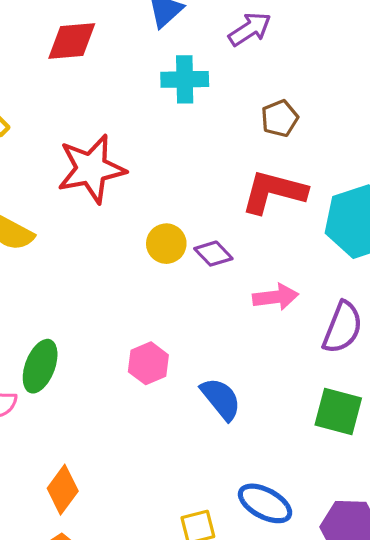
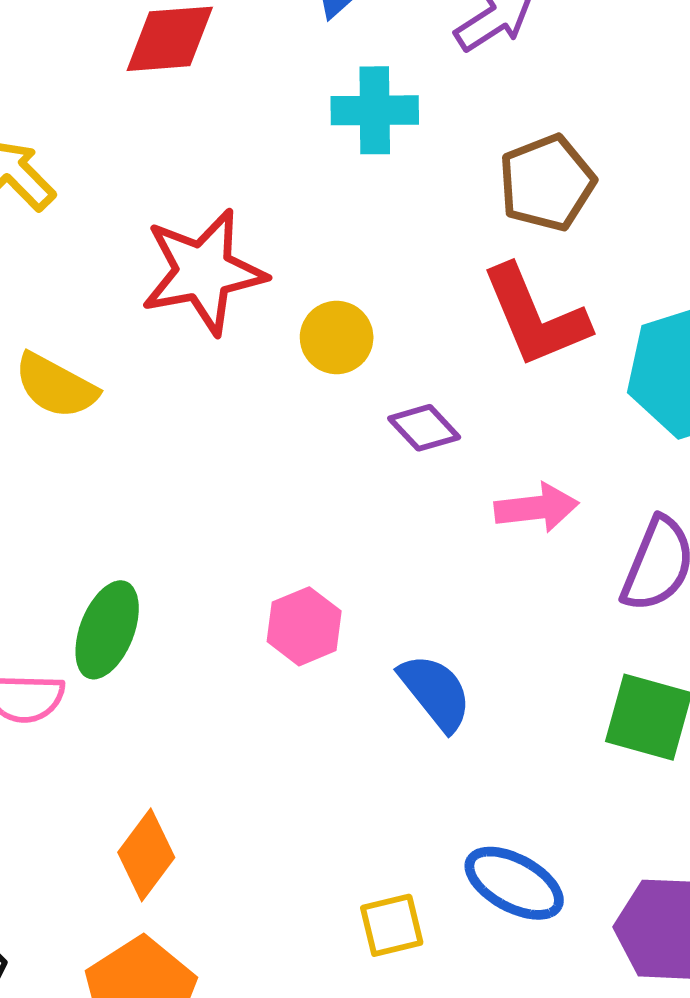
brown pentagon: (280, 118) -> (547, 183), size x1.4
red L-shape: (274, 192) -> (535, 316), turned -128
yellow circle: (166, 244) -> (337, 337), moved

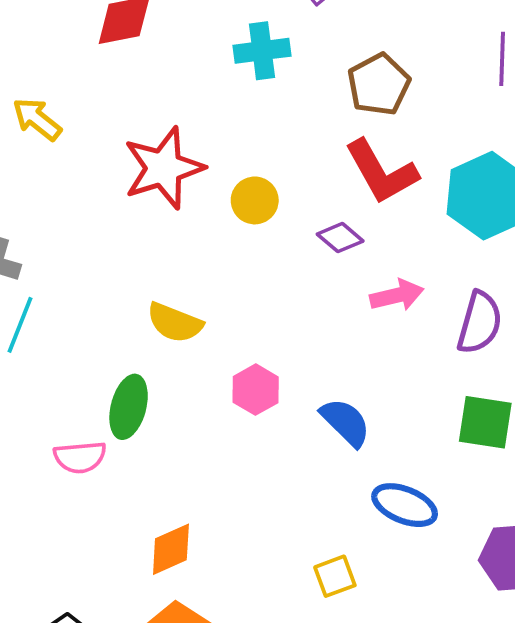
yellow semicircle: (56, 386) -> (175, 323), moved
purple diamond: (424, 428) -> (340, 238), moved
orange diamond: (146, 855) -> (171, 549), turned 36
blue ellipse: (514, 883) -> (405, 505), moved

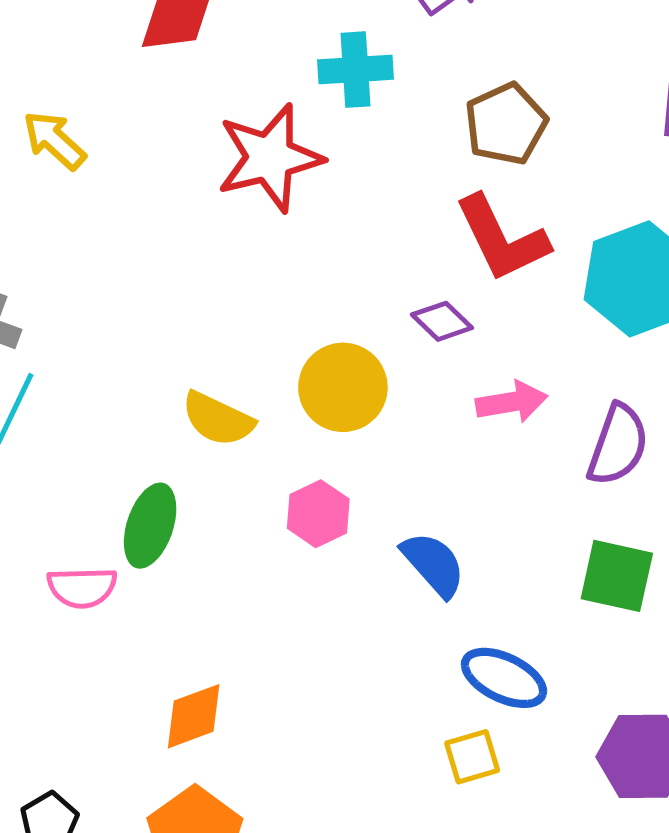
red star: (164, 168) -> (270, 158), moved
yellow circle: (255, 200) -> (343, 387), moved, size x1.4
yellow square: (335, 576) -> (472, 757), moved

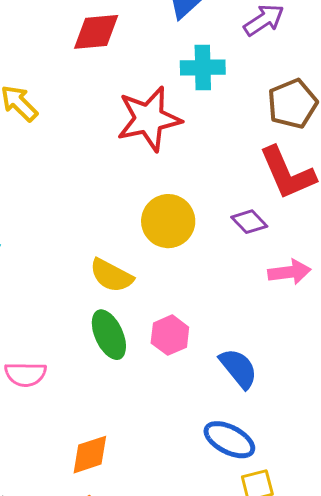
yellow circle: (343, 387) -> (168, 221), moved
green ellipse: (150, 526) -> (109, 335), moved, turned -45
blue ellipse: (504, 678) -> (229, 440), moved

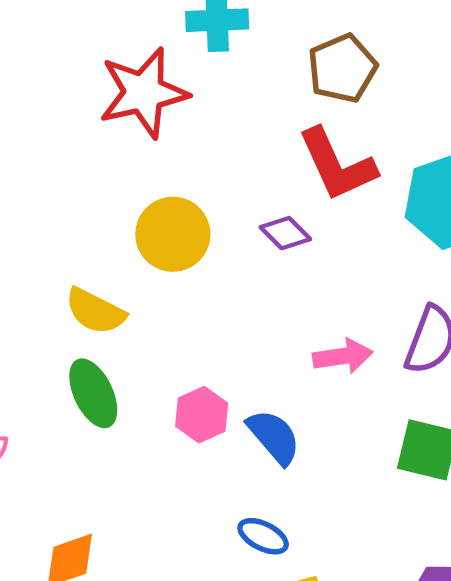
pink arrow: (289, 272) -> (343, 356), moved
pink hexagon: (170, 335) -> (202, 415), moved
blue ellipse: (229, 440) -> (263, 536), size x0.7

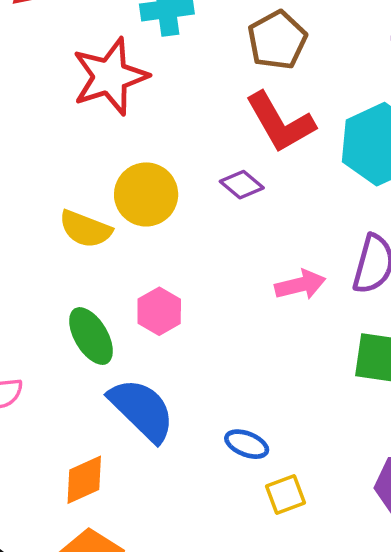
yellow semicircle: (95, 311) -> (85, 229), moved
pink hexagon: (202, 415) -> (159, 311), moved
blue semicircle: (274, 437) -> (142, 410), moved, size x1.4

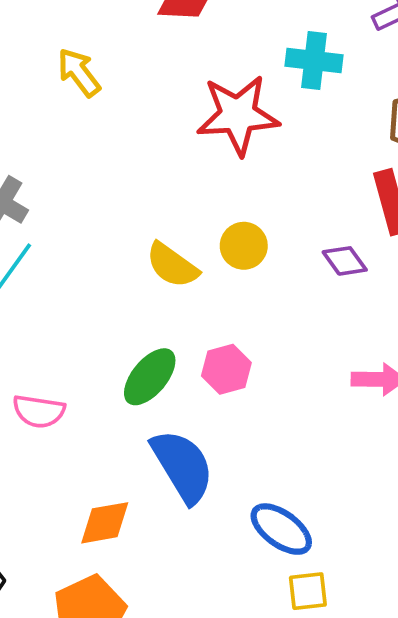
yellow circle: (146, 194) -> (244, 246), size x0.7
green ellipse: (91, 336) -> (150, 377), turned 56
blue ellipse: (247, 444) -> (281, 529), size x1.4

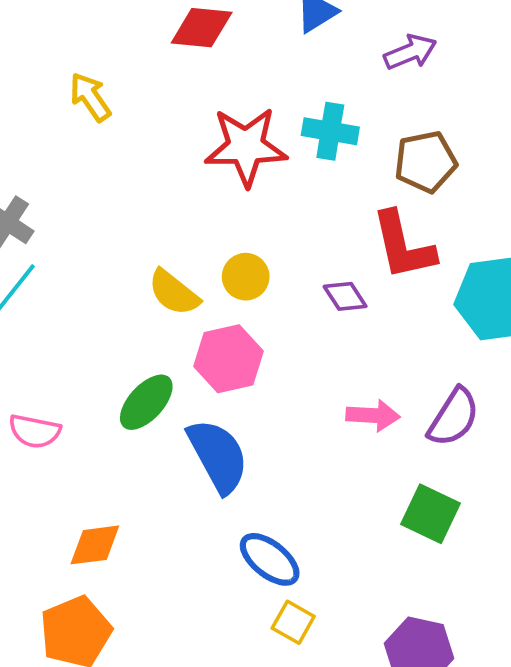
cyan cross: (314, 61) -> (330, 131), moved
pink hexagon: (226, 369) -> (228, 359), moved, size x1.4
blue semicircle: (183, 466) -> (218, 456), moved
yellow square: (308, 591) -> (293, 622), turned 33

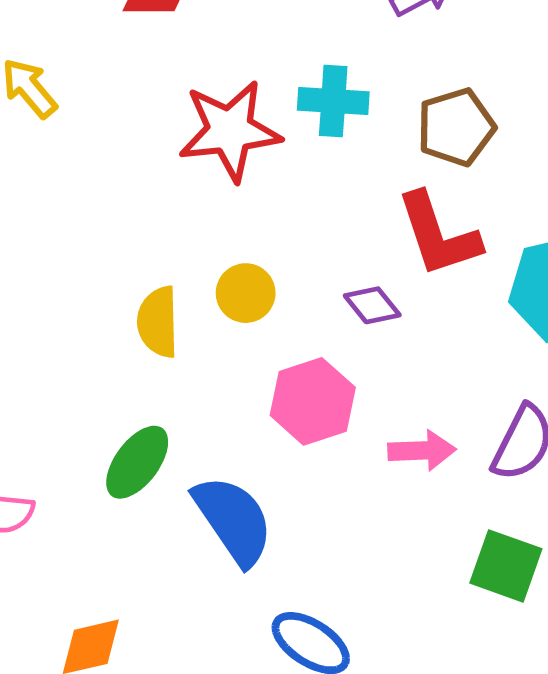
yellow semicircle: (174, 293) -> (158, 322), turned 56
pink hexagon: (228, 359) -> (313, 401), moved

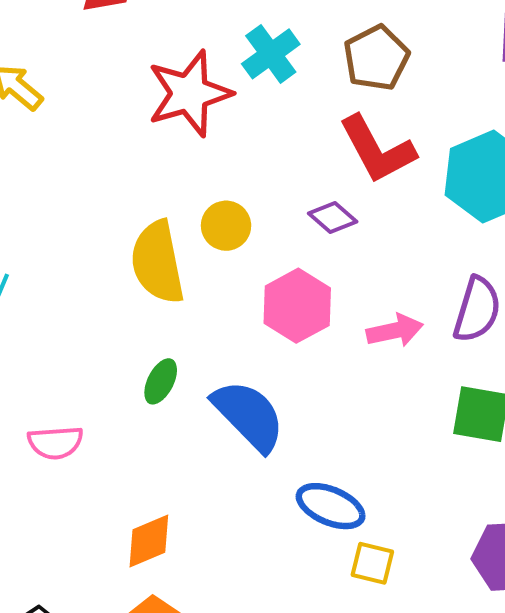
cyan cross: (333, 101) -> (271, 54), turned -30
yellow semicircle: (158, 322) -> (158, 262), size x1.4
green ellipse: (137, 462) -> (161, 381), size x0.7

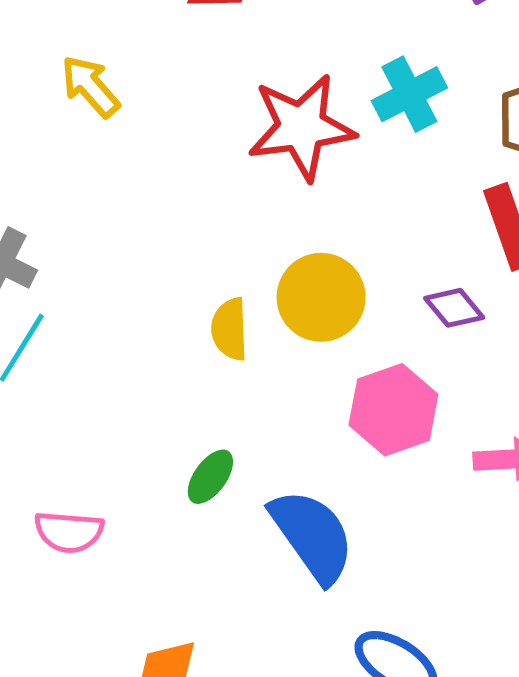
yellow circle: (226, 226) -> (321, 297), size x1.4
yellow semicircle: (158, 262) -> (230, 329), size x0.6

